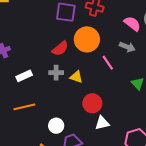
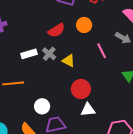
orange circle: (87, 39) -> (84, 25), size x0.6
gray cross: (56, 73) -> (49, 54), turned 32
white rectangle: (24, 76) -> (29, 54), moved

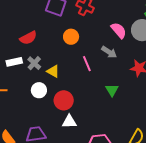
red semicircle: (56, 30) -> (28, 38), moved
white circle: (42, 106) -> (39, 90), moved

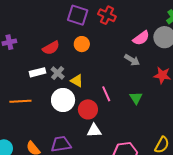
pink semicircle: (119, 30) -> (141, 38), turned 96
orange circle: (71, 37) -> (82, 44), moved
pink line: (87, 64) -> (106, 94), moved
white circle: (39, 90) -> (63, 100), size x1.5

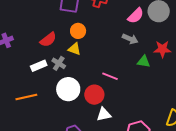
yellow triangle: (77, 81) -> (74, 49), moved
pink line: (106, 94) -> (110, 76), turned -35
green triangle: (136, 98) -> (144, 62), moved, turned -40

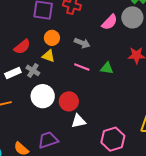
gray arrow: (130, 39) -> (82, 43), moved
green triangle: (144, 62) -> (107, 68), moved
pink line: (110, 76) -> (82, 67), moved

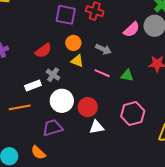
yellow triangle: (48, 56) -> (77, 61), moved
white rectangle: (13, 73) -> (33, 85), moved
pink hexagon: (113, 139) -> (133, 114), moved
purple trapezoid: (48, 140) -> (53, 128), moved

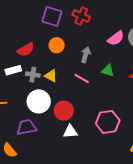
gray arrow: (103, 49) -> (86, 55), turned -105
yellow triangle: (77, 61) -> (51, 76), moved
gray cross: (53, 75) -> (33, 75), turned -32
green triangle: (127, 75) -> (108, 71), moved
white rectangle: (33, 85) -> (13, 70), moved

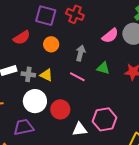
red semicircle: (26, 50) -> (22, 38), moved
white triangle: (70, 131) -> (80, 129), moved

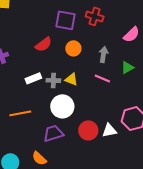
green triangle: (103, 68) -> (127, 68), turned -40
red circle: (60, 109) -> (88, 130), moved

